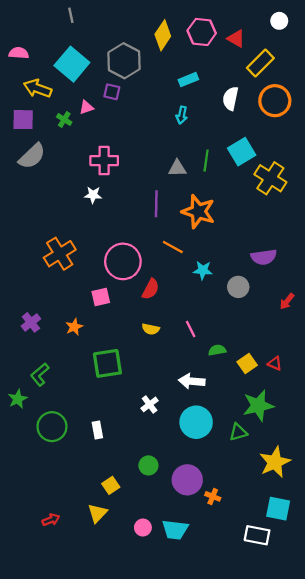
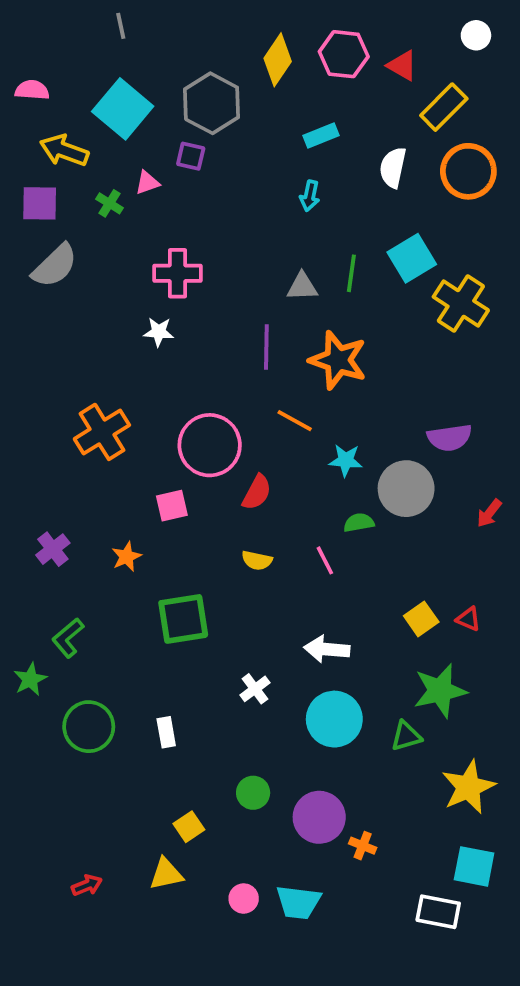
gray circle: (238, 287) -> (406, 489), size x1.5
green semicircle: (217, 350) -> (359, 523), moved
yellow triangle: (97, 513) -> (166, 874), turned 35

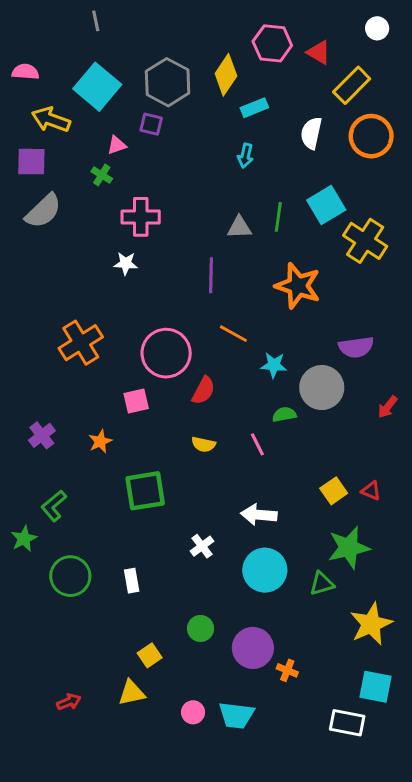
yellow diamond: (278, 60) -> (226, 75), moved
green cross: (110, 203) -> (102, 175), moved
orange star: (338, 360) -> (298, 286), moved

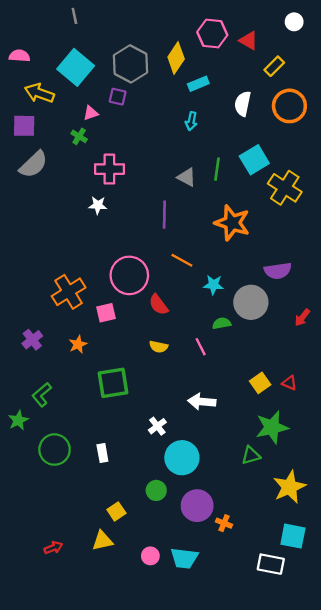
yellow rectangle: (352, 85) -> (274, 66), size x0.7
gray triangle: (239, 227) -> (187, 177), turned 30
orange cross: (81, 343) -> (69, 292), moved
red semicircle: (204, 391) -> (159, 305), turned 115
cyan circle: (265, 570) -> (182, 458), moved

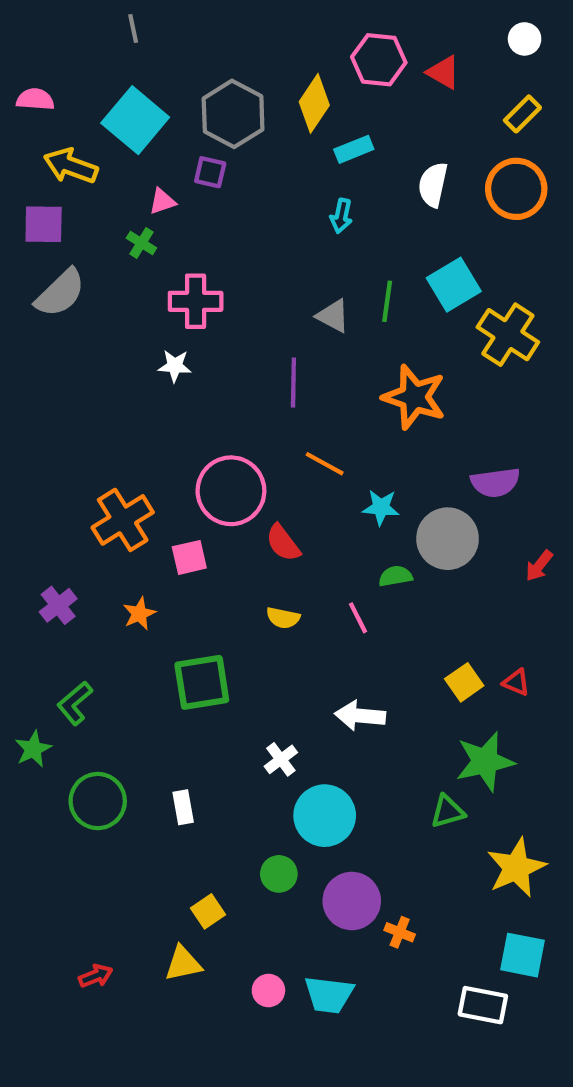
yellow rectangle: (274, 66) -> (522, 114), moved

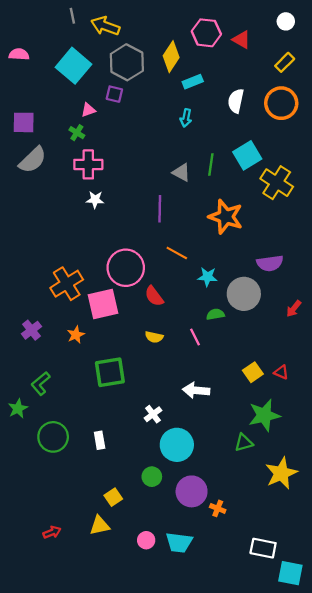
yellow arrow: (71, 166) -> (105, 26), moved
pink cross: (196, 301) -> (88, 164), moved
pink square: (189, 557) -> (103, 304), size x1.6
cyan square: (522, 955) -> (290, 573), moved

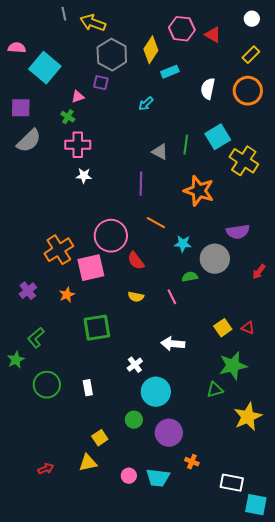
cyan square: (74, 66) -> (45, 68), moved
cyan arrow: (186, 118) -> (146, 104), moved, turned 35
orange cross: (218, 508) -> (192, 462), moved

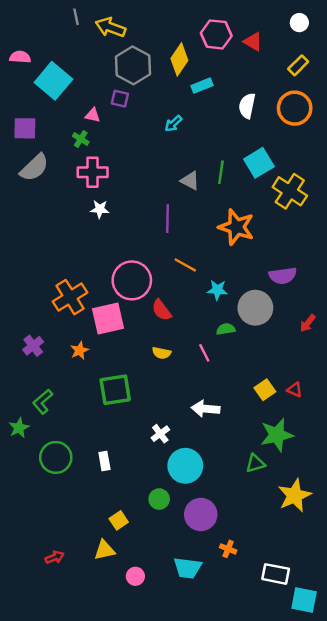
pink triangle: (78, 97) -> (93, 115), turned 32
pink circle: (129, 476) -> (135, 576), moved

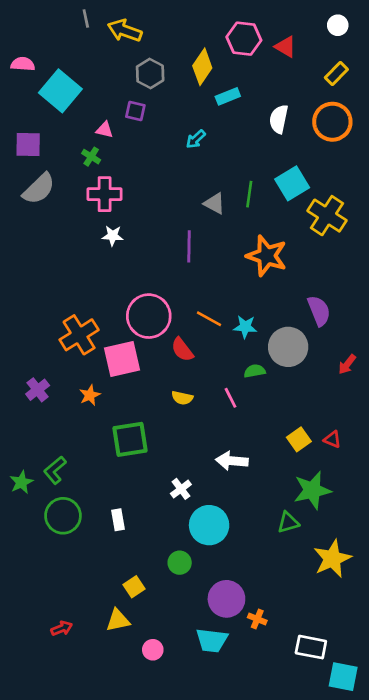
gray hexagon: (133, 65) -> (150, 73), size x0.7
orange line: (185, 265) -> (209, 319), moved
purple semicircle: (283, 276) -> (319, 311), turned -104
green L-shape: (43, 402) -> (55, 470), moved
purple circle: (201, 514) -> (226, 599), moved

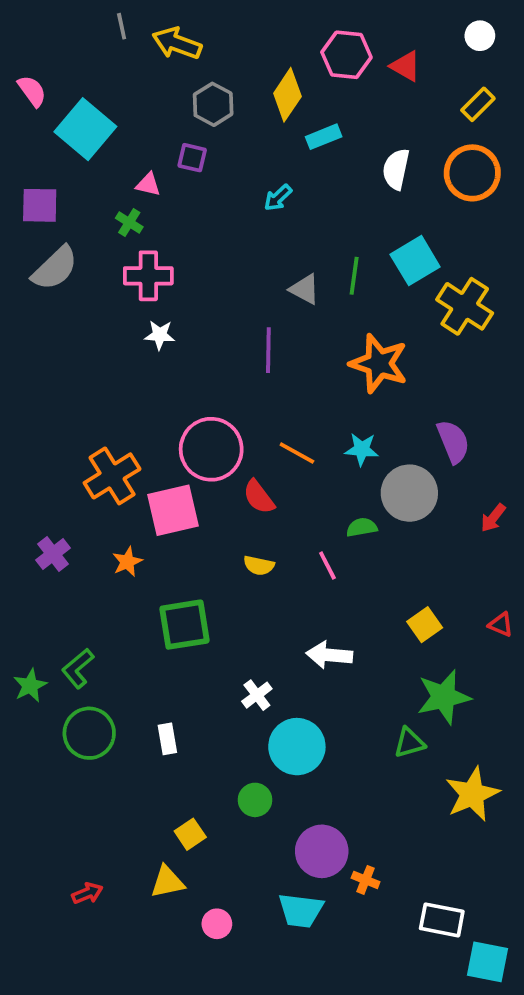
pink semicircle: (23, 64) -> (32, 91), turned 50
cyan star: (245, 327) -> (362, 449), moved
red triangle: (332, 439) -> (501, 625), moved

